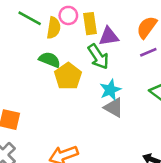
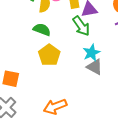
yellow pentagon: (68, 76) -> (49, 55), moved

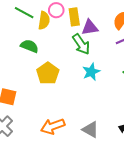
green semicircle: (42, 30) -> (30, 46), moved
gray triangle: (95, 67) -> (90, 129), moved

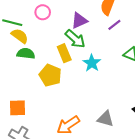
yellow rectangle: (74, 17) -> (64, 53), moved
yellow semicircle: (44, 20) -> (20, 36), moved, turned -48

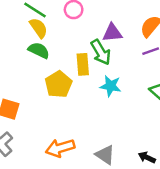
cyan star: (92, 63) -> (110, 86), turned 30

